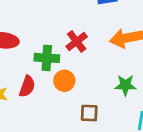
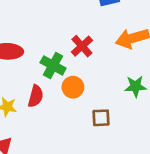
green cross: (47, 58) -> (53, 65), turned 30

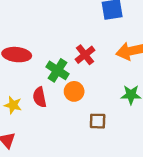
red semicircle: (36, 96) -> (40, 97), turned 150

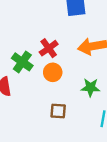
orange circle: (74, 91) -> (53, 72), moved

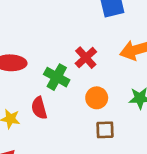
orange circle: (53, 72) -> (97, 98), moved

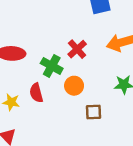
orange circle: (97, 98) -> (74, 86), moved

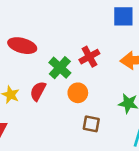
red semicircle: (36, 93) -> (38, 91), turned 30

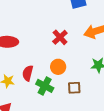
green cross: (60, 68) -> (45, 86), moved

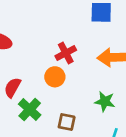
orange circle: (58, 67) -> (55, 77), moved

